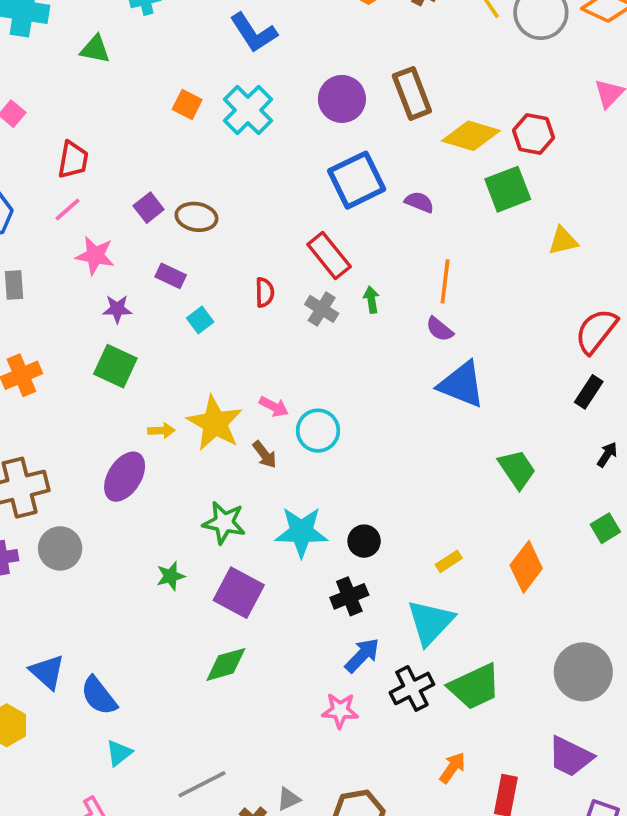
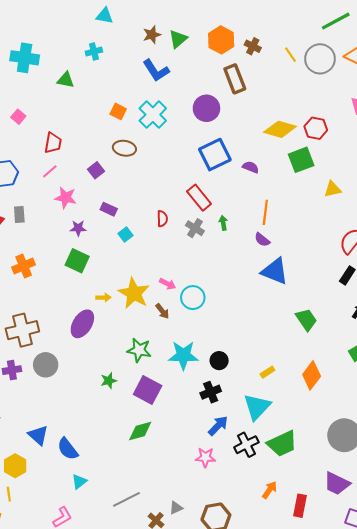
brown rectangle: (412, 93) -> (235, 79), moved
brown ellipse: (196, 217) -> (124, 148), moved

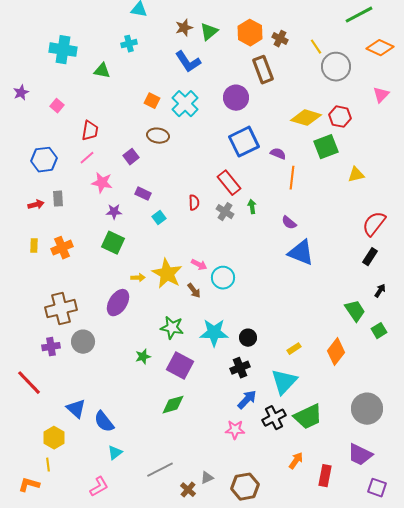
gray circle: (320, 59) -> (336, 67), moved
orange line: (265, 212) -> (292, 178), moved
green trapezoid: (306, 320) -> (355, 311), moved

